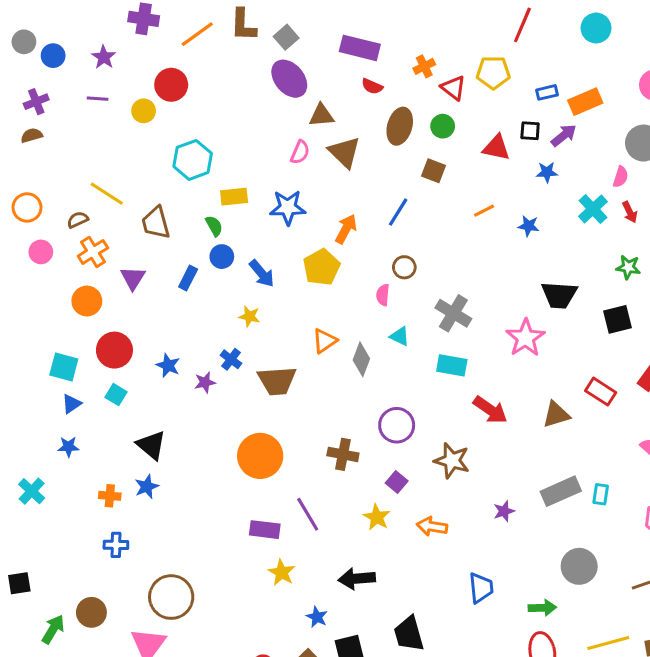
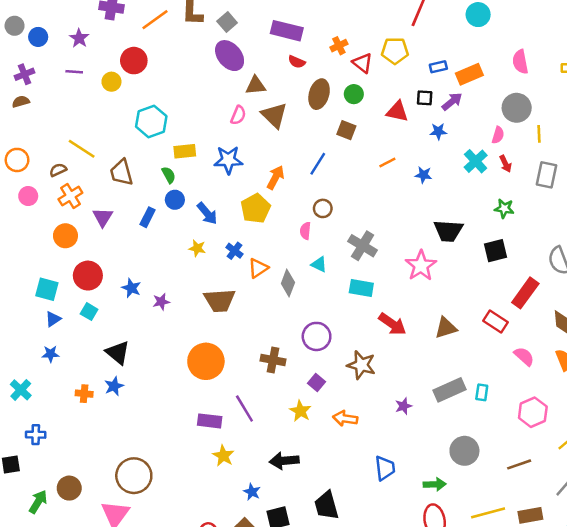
blue cross: (231, 359) -> (235, 251), moved
red rectangle: (601, 392) -> (495, 322), moved
blue cross: (116, 545) -> (36, 435), moved

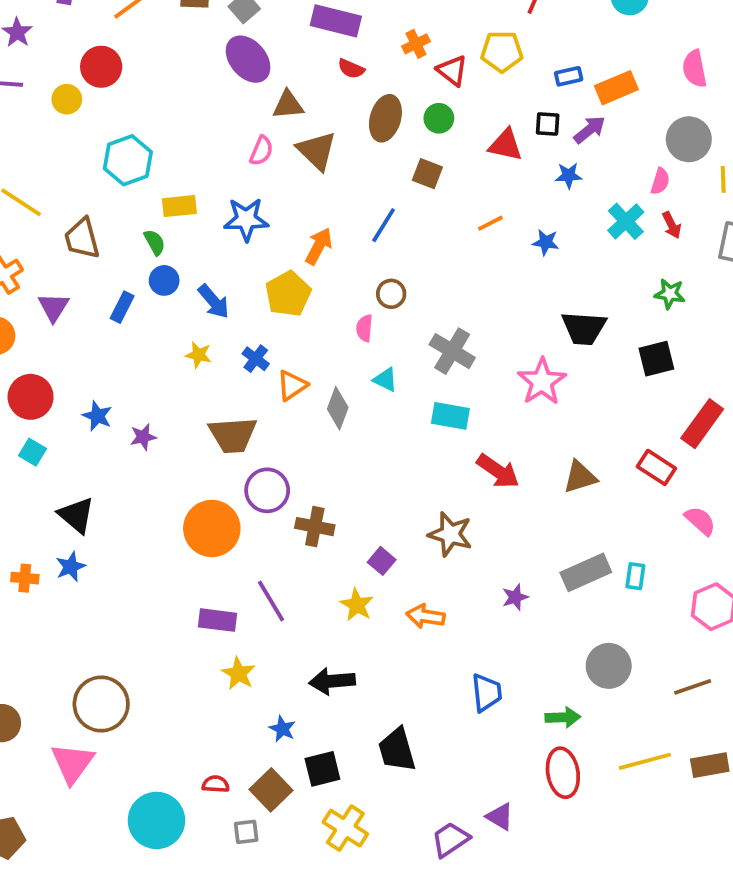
purple circle: (317, 336) -> (267, 490), moved

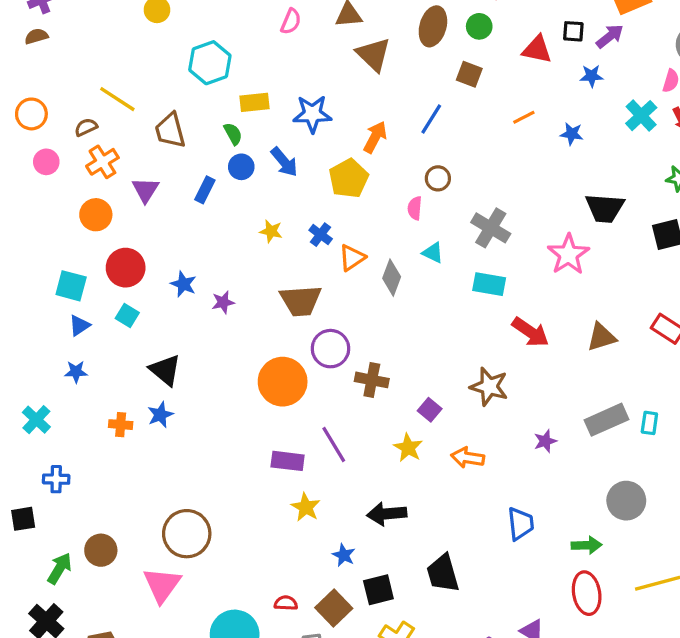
pink semicircle: (261, 151) -> (291, 21), moved
blue arrow: (214, 301) -> (284, 162), moved

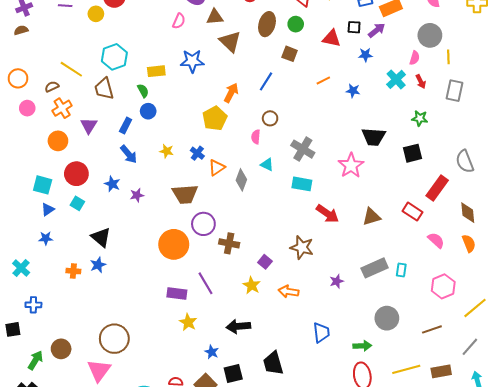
cyan hexagon: (210, 63) -> (114, 57), moved
blue star: (312, 114) -> (192, 61), moved
blue arrow: (284, 162) -> (129, 154), moved

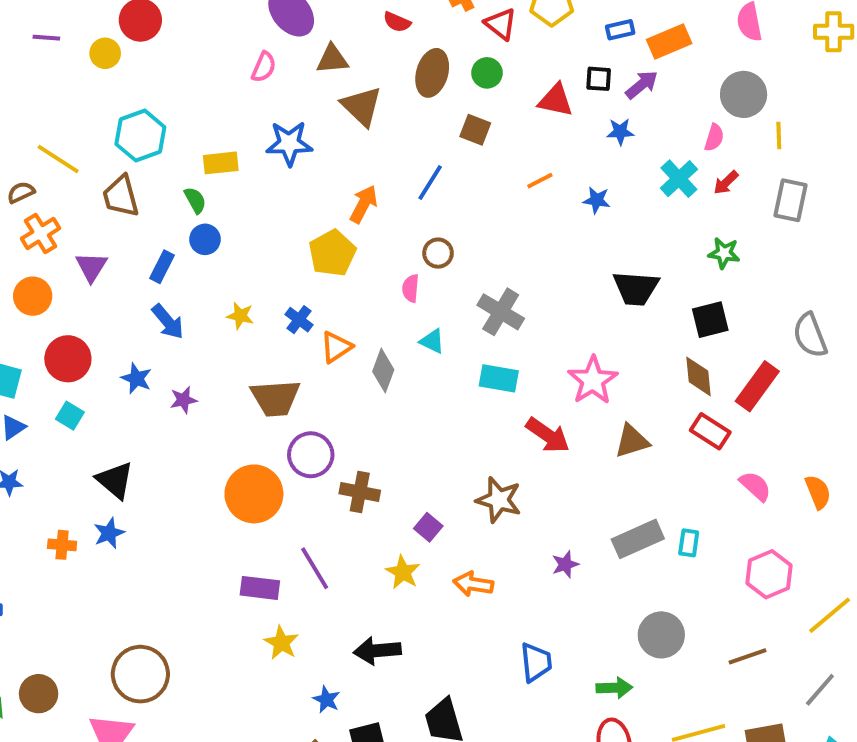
red arrow: (421, 81) -> (726, 183), turned 72
pink star: (351, 165) -> (593, 380), moved
brown diamond: (468, 213) -> (698, 376), moved

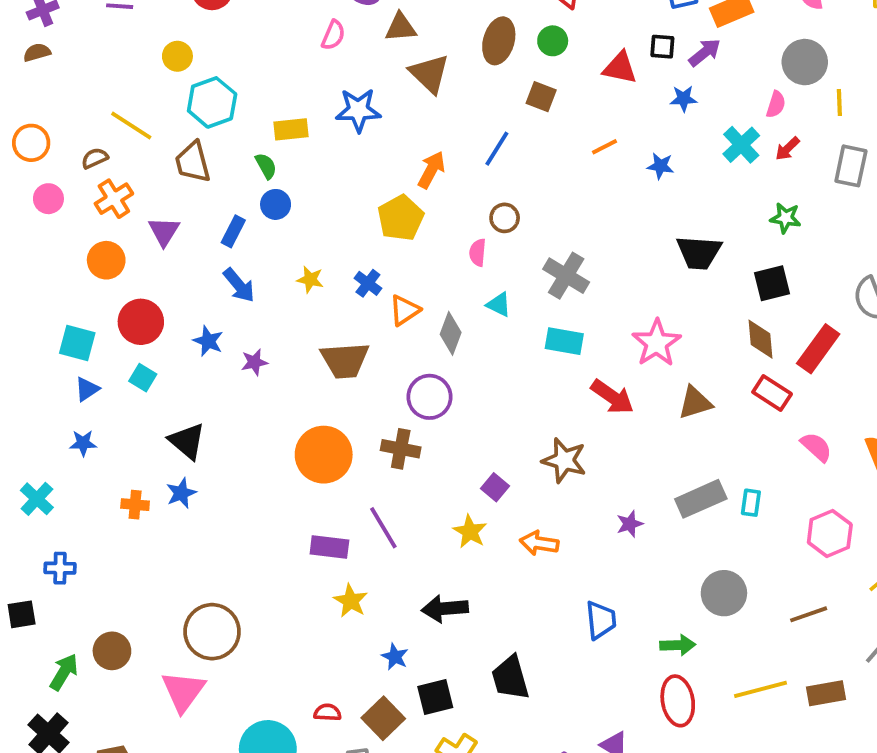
yellow circle: (105, 53) -> (177, 56), moved
purple circle: (311, 455) -> (429, 397), moved
brown cross: (360, 492) -> (401, 449), moved

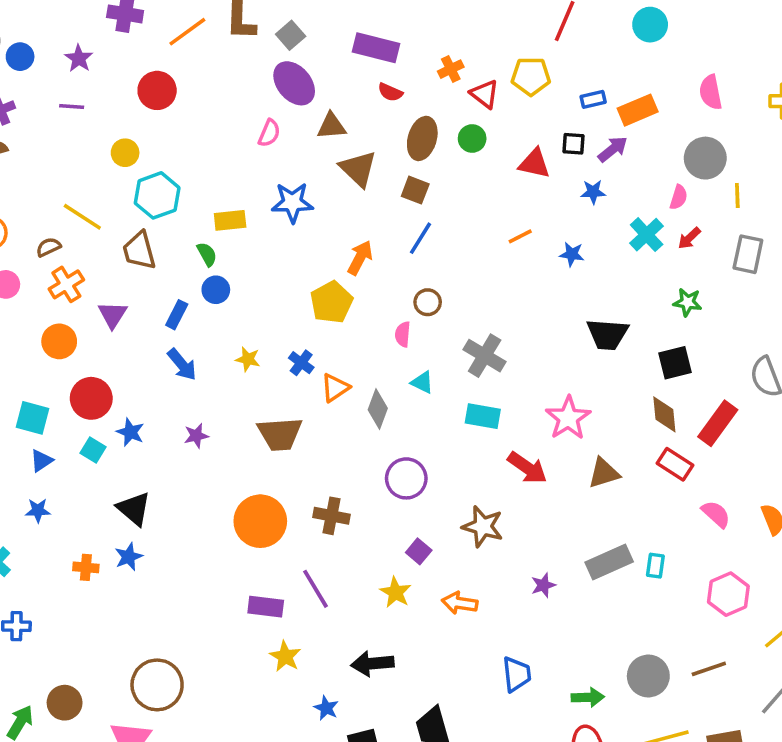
brown square: (541, 97) -> (415, 190), moved
blue star: (208, 341) -> (130, 432), moved
purple circle: (429, 397) -> (406, 478), moved
gray circle: (724, 593) -> (648, 676), moved

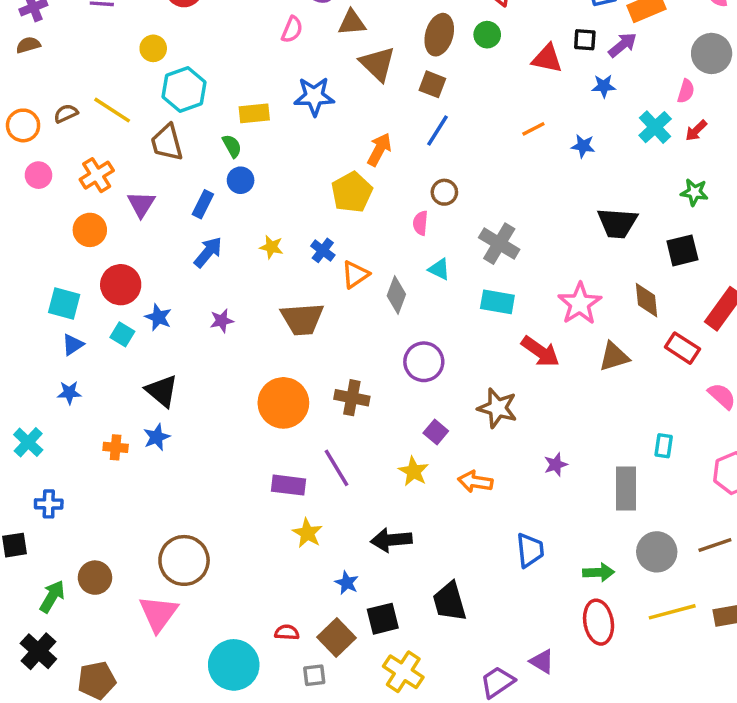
brown semicircle: (49, 247) -> (66, 113), moved
blue arrow: (182, 365) -> (208, 252), turned -100
brown diamond: (664, 414) -> (646, 300), moved
gray rectangle: (609, 562) -> (626, 489), moved, turned -66

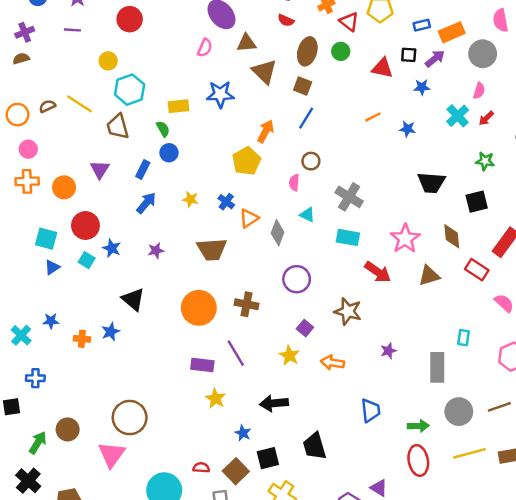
gray circle: (712, 53) -> (483, 54), moved
orange cross: (97, 175) -> (27, 181), moved, turned 30
black triangle: (162, 391) -> (133, 299), moved
blue star: (69, 393) -> (51, 321), moved

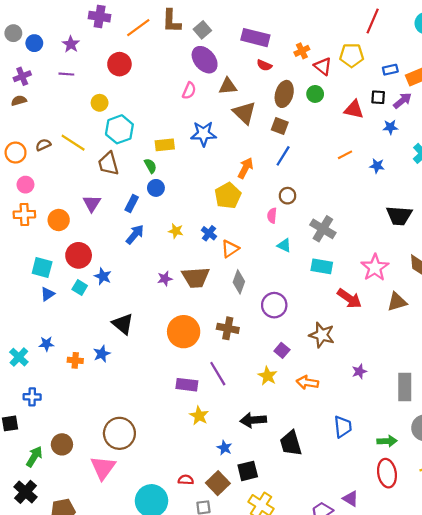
gray diamond: (278, 233) -> (239, 282), moved
purple star: (156, 251) -> (165, 279), moved
black trapezoid: (314, 446) -> (291, 443), moved

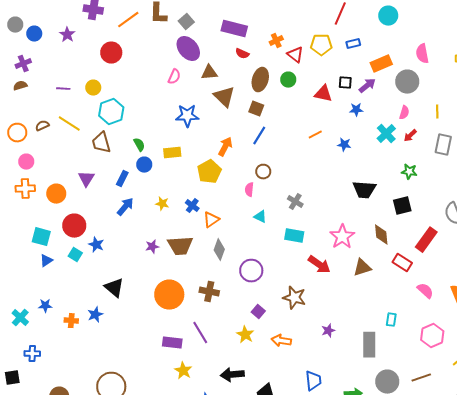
blue rectangle: (390, 70) -> (353, 44), moved
purple line: (66, 74) -> (63, 89), moved
yellow rectangle: (165, 145) -> (172, 153), moved
gray cross: (323, 229) -> (295, 202), size x0.7

